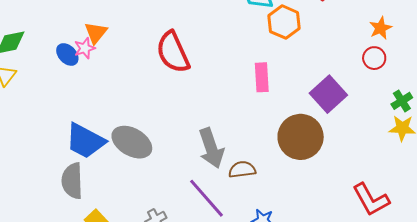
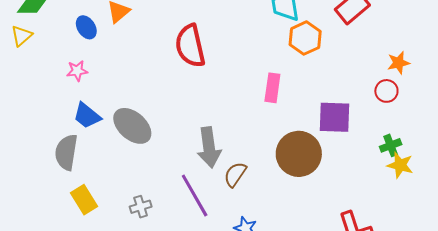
pink star: (85, 48) -> (77, 71), moved
purple square: (328, 94) -> (334, 117), turned 33
green cross: (402, 101) -> (391, 145), moved
blue trapezoid: (85, 141) -> (87, 116), size x0.7
brown semicircle: (242, 169) -> (235, 174), turned -60

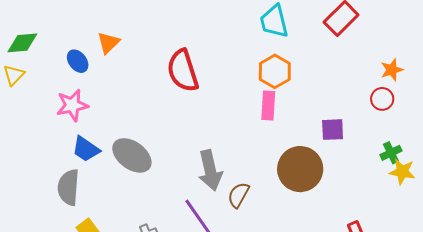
orange hexagon: (305, 38) -> (275, 71), moved
pink star: (77, 71) -> (72, 105), size x1.5
purple square: (334, 117) -> (333, 130), size x0.7

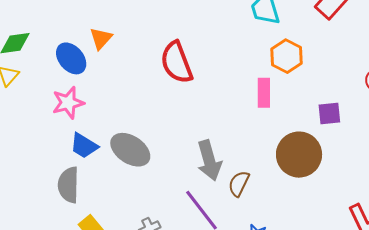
blue ellipse: (78, 61) -> (71, 58), size x1.4
orange hexagon: (275, 71) -> (286, 56), moved

